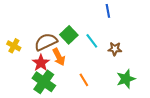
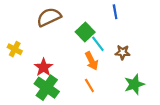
green square: (69, 35) -> (85, 32), moved
brown semicircle: (46, 42) -> (49, 17), moved
orange arrow: (59, 57) -> (92, 61), moved

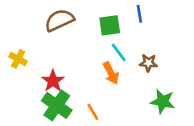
green square: (85, 32) -> (110, 25), moved, turned 36
green star: (134, 84) -> (163, 102), turned 30
orange line: (89, 85) -> (93, 112), moved

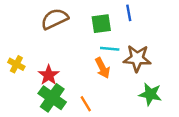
cyan line: (119, 52) -> (110, 49), turned -48
yellow cross: (18, 59) -> (16, 64), moved
brown star: (148, 63) -> (137, 58), size x1.6

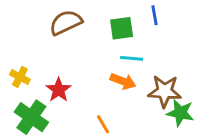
brown star: (137, 58) -> (165, 91), moved
orange arrow: (102, 68) -> (123, 81), turned -42
green cross: (52, 98) -> (31, 117), moved

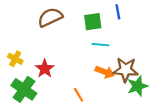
orange arrow: (123, 81) -> (105, 72), moved
green star: (180, 113) -> (138, 86), turned -30

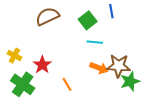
green square: (93, 22) -> (88, 20), turned -30
orange line: (79, 95) -> (67, 84), moved

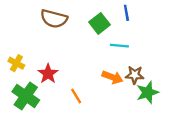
brown semicircle: (47, 16) -> (54, 19), turned -140
cyan line: (95, 42) -> (119, 46), moved
brown star: (119, 66) -> (135, 75), size x0.7

